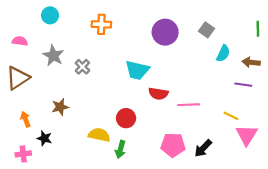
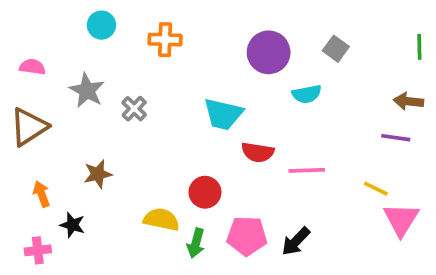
cyan circle: (50, 15) -> (101, 25), moved
cyan semicircle: (223, 53) -> (307, 94), moved, turned 54
pink pentagon: (173, 145) -> (247, 236), moved
black arrow: (203, 148) -> (296, 241), moved

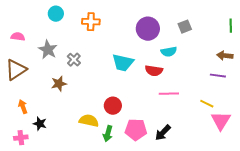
gray square: (336, 49) -> (185, 27), turned 32
red semicircle: (258, 152) -> (154, 71), moved
brown star: (98, 174) -> (59, 84), moved

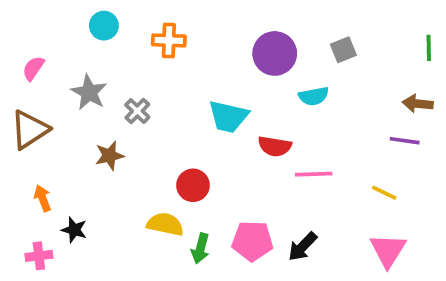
pink semicircle: (18, 37) -> (33, 68), turned -64
red semicircle: (154, 71) -> (275, 146), moved
red circle: (113, 106) -> (193, 185), moved
pink triangle: (221, 121) -> (388, 250), moved

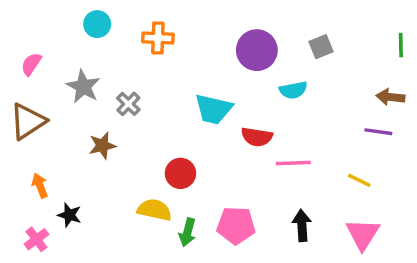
black arrow: (303, 247) -> (302, 225), moved, turned 132
pink cross: (39, 256) -> (36, 239), turned -30

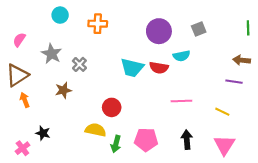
red semicircle: (257, 137) -> (159, 68), moved
orange arrow: (40, 186) -> (25, 100), moved

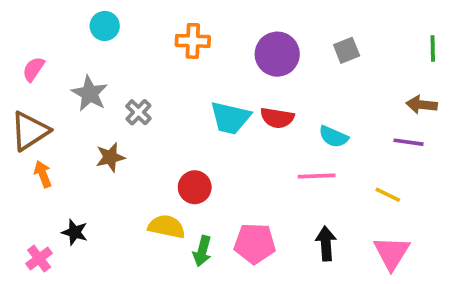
orange cross: (98, 24) -> (193, 41), moved
cyan semicircle: (181, 56) -> (333, 137), moved, turned 35

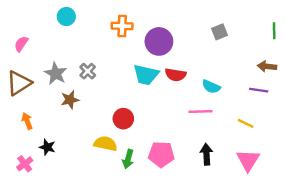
purple circle: (277, 54) -> (159, 41), moved
gray star: (90, 93) -> (56, 74), moved
orange arrow: (43, 174) -> (27, 121), moved

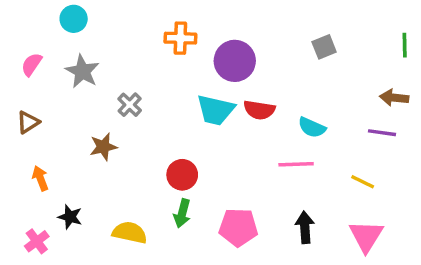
cyan circle: (66, 17) -> (74, 19), moved
gray star: (56, 74) -> (82, 71), moved
brown triangle: (19, 83) -> (28, 122), size x0.6
yellow semicircle: (105, 144) -> (130, 233), moved
green arrow: (128, 159) -> (182, 213), moved

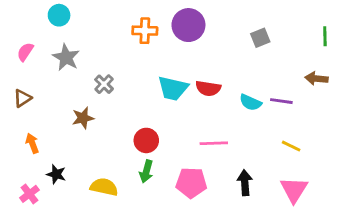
purple circle: (235, 61) -> (188, 25), moved
purple line: (382, 133) -> (281, 101), moved
pink line: (296, 164) -> (214, 143), moved

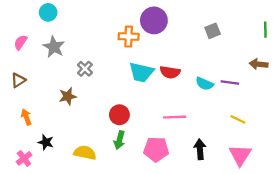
orange cross: (145, 31) -> (129, 37), moved

